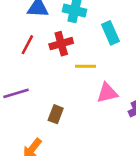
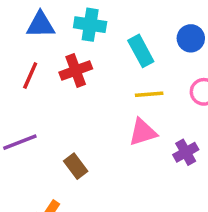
yellow line: (85, 66) -> (149, 94), moved
brown rectangle: (56, 114) -> (76, 166), turned -54

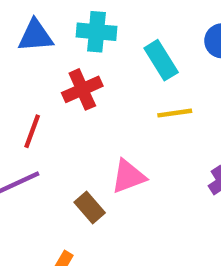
red line: (30, 76) -> (32, 131), moved
pink triangle: (143, 132) -> (128, 176), moved

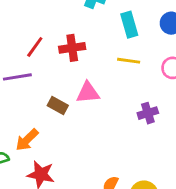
red cross: (82, 89) -> (72, 48), moved
brown rectangle: (90, 207) -> (58, 105), turned -36

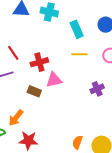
red line: (35, 47) -> (13, 53), turned -63
red cross: (72, 48) -> (39, 62), moved

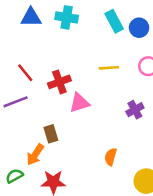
cyan rectangle: (77, 29) -> (114, 21), moved
brown rectangle: (34, 91) -> (51, 134), moved, turned 56
orange semicircle: (77, 142) -> (111, 157), moved

